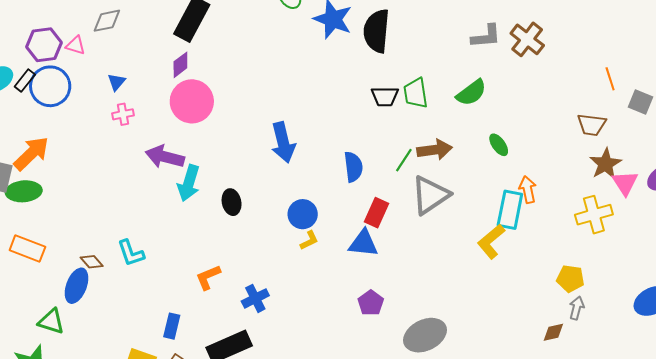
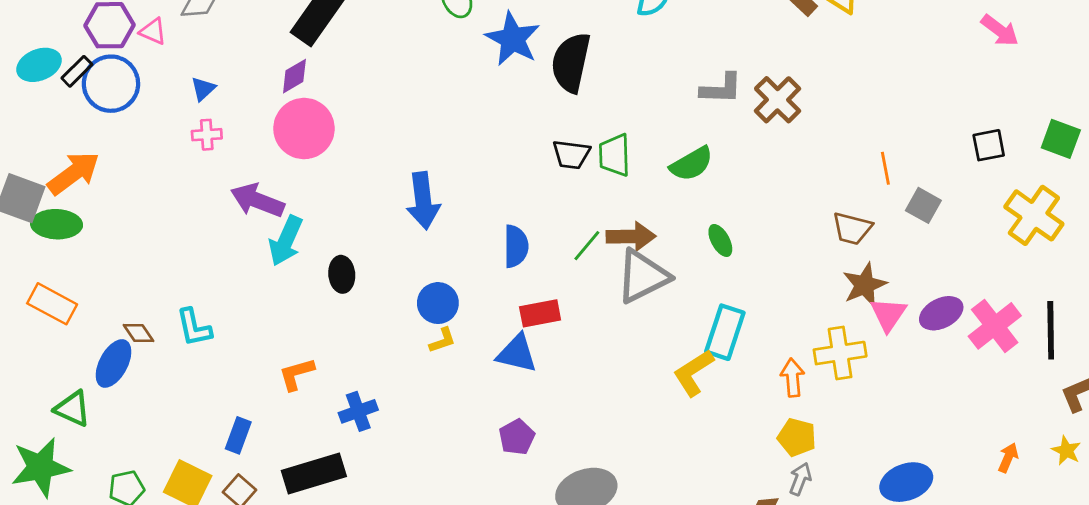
orange arrow: (528, 190) -> (793, 378), moved
gray triangle: (430, 195) -> (643, 276), moved
red rectangle: (376, 213) -> (540, 313), turned 48

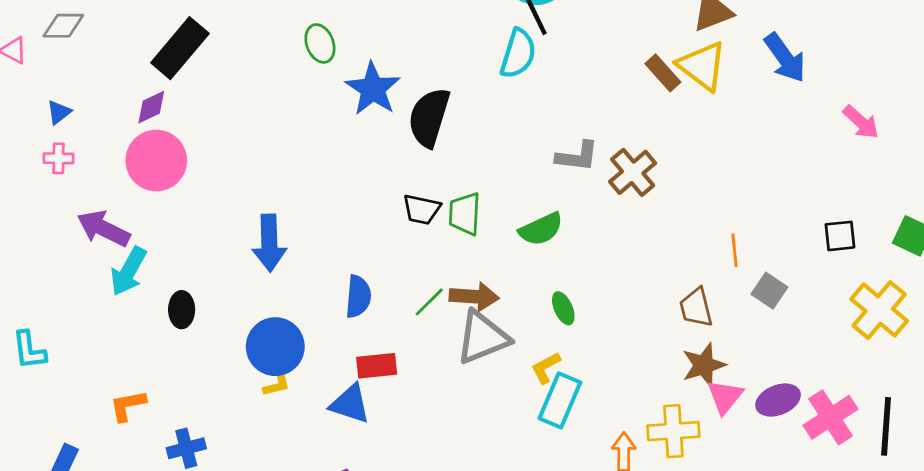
brown trapezoid: (852, 228) -> (696, 308), turned 57
blue circle: (438, 303) -> (275, 347), size x1.4
yellow L-shape: (693, 373) -> (546, 368), moved, size x0.7

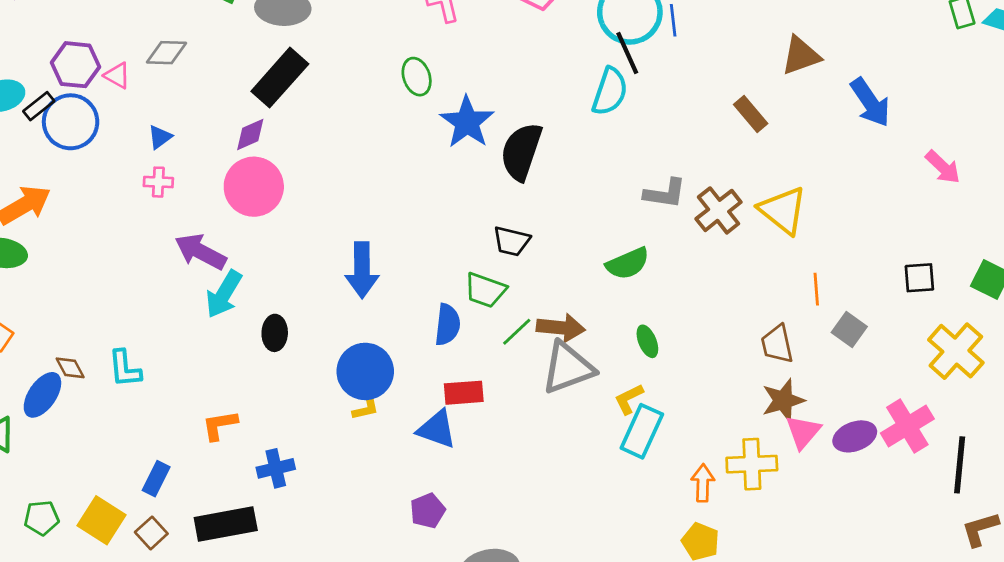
yellow triangle: (702, 66) -> (783, 210), moved
green trapezoid: (465, 214) -> (485, 290), moved, turned -75
pink cross: (831, 417) -> (907, 426), moved

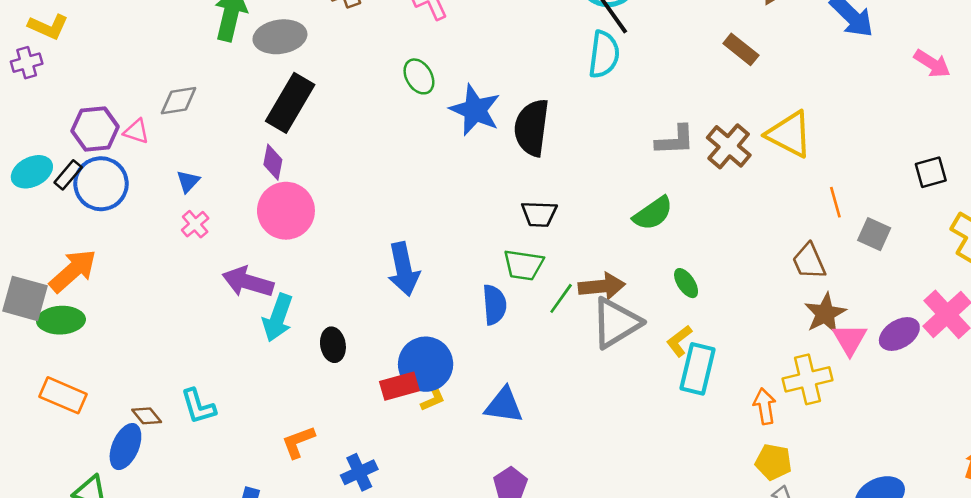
purple diamond: (250, 134) -> (273, 162), turned -44
pink cross: (158, 182) -> (195, 224), turned -32
red rectangle: (464, 393) -> (399, 386), moved

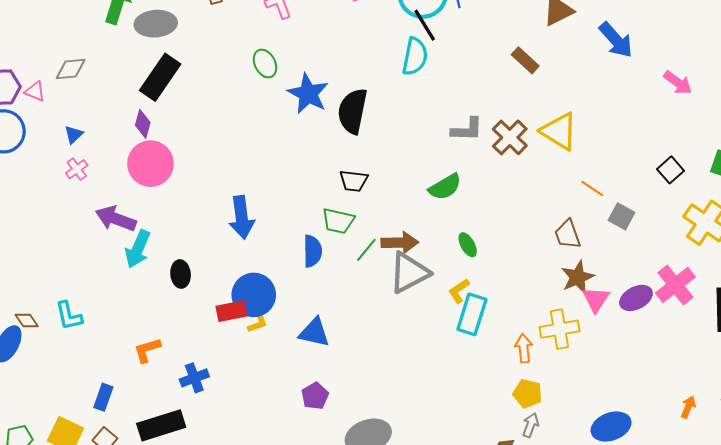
black square: (931, 172) -> (670, 170), turned -30
orange line: (835, 202) -> (592, 188), turned -45

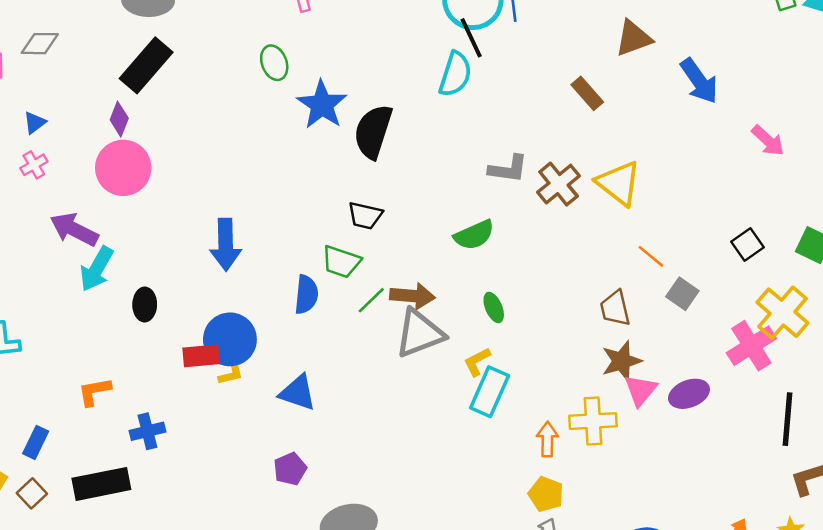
pink cross: (675, 285) -> (751, 346), moved

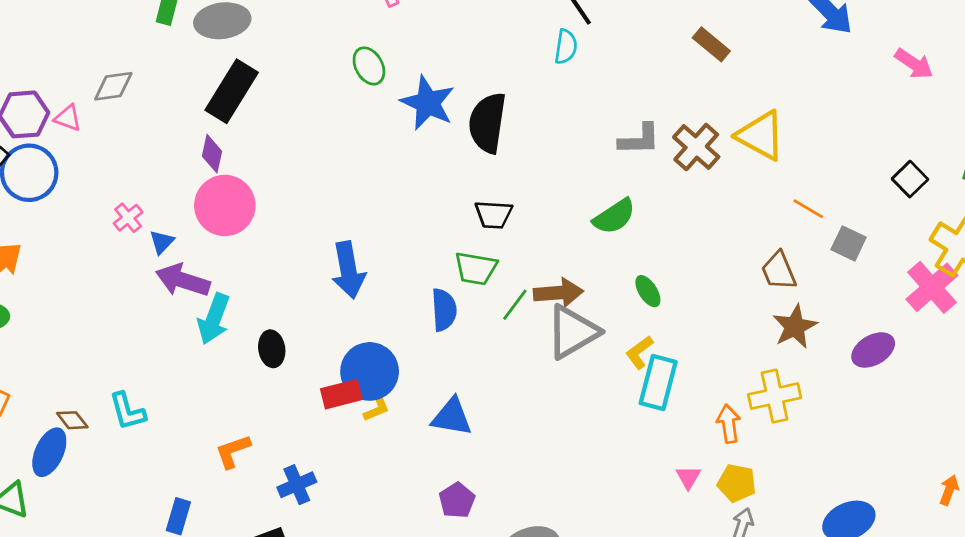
cyan semicircle: (455, 74) -> (566, 47), size x0.7
blue triangle: (35, 123) -> (162, 242), moved
pink triangle: (641, 390) -> (688, 477), moved, size x0.7

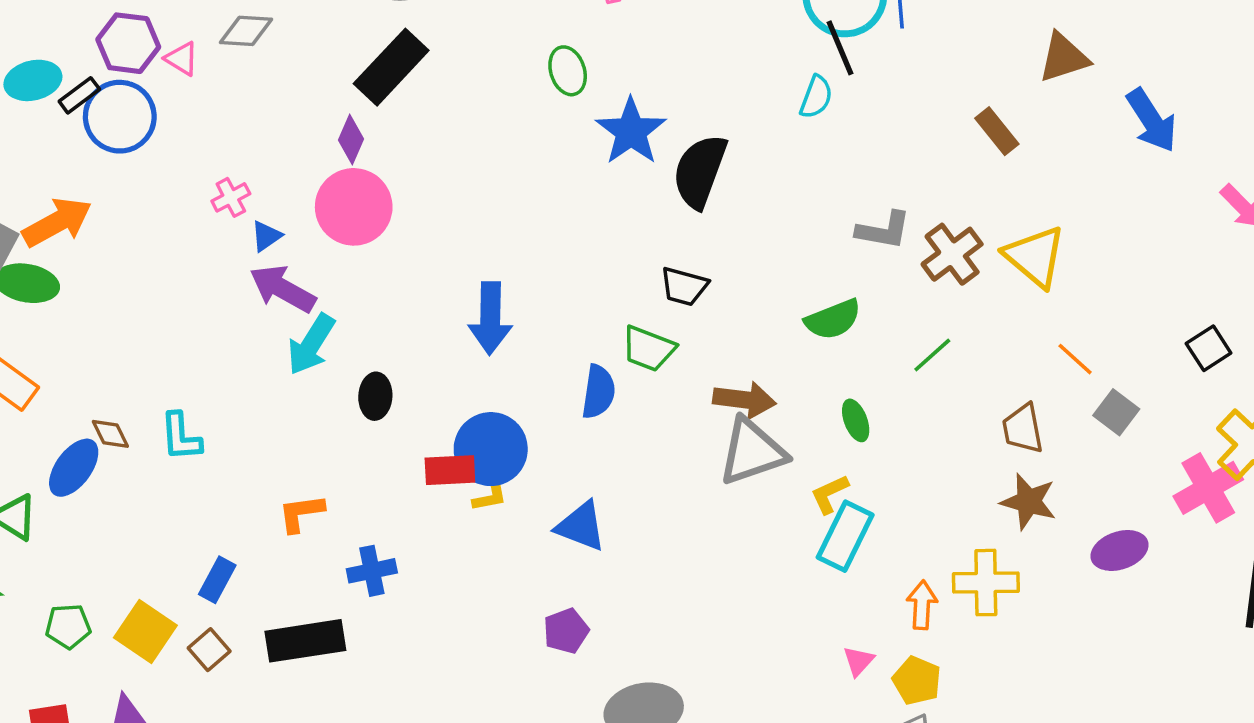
green line: (515, 305) -> (932, 355), moved
brown star: (795, 327) -> (1029, 502), turned 30

